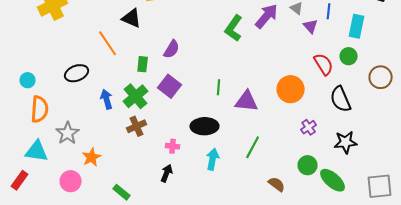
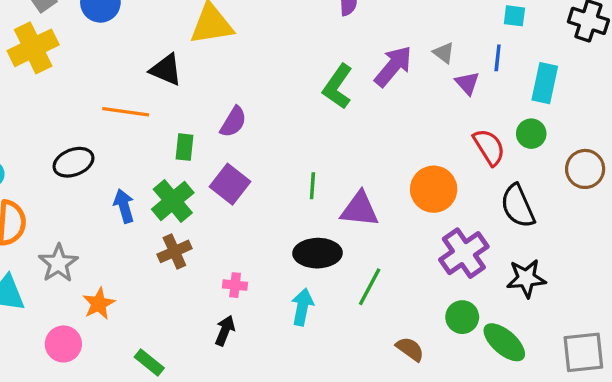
orange line: (108, 43) -> (126, 112), turned -48
black ellipse: (205, 126) -> (317, 253), moved
purple cross: (309, 127) -> (464, 253), size x1.8

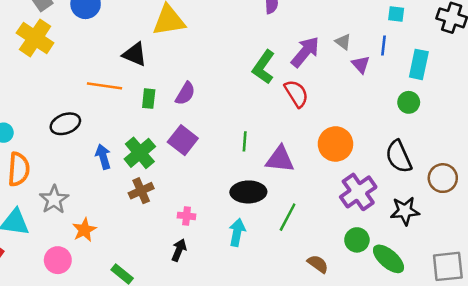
yellow cross: (33, 48) -> (35, 38), turned -30
green rectangle: (185, 147) -> (149, 99), moved
red semicircle: (489, 147) -> (296, 94), moved
brown circle: (585, 169) -> (443, 178), moved

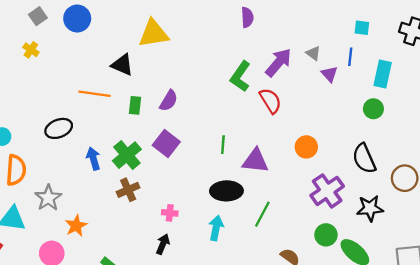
yellow cross: (35, 38) -> (31, 50), size x0.5
orange circle: (335, 144) -> (306, 147), size x0.7

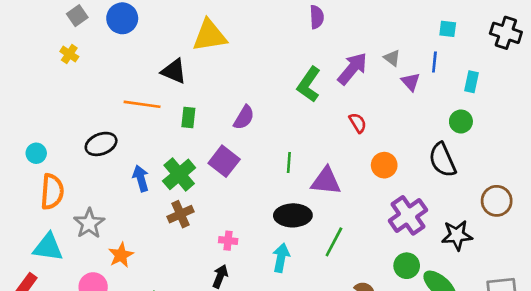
cyan rectangle: (383, 74) -> (471, 82), size x0.7
purple semicircle: (169, 101) -> (244, 118), moved
red semicircle: (270, 101) -> (358, 123), moved, size x0.7
black semicircle: (364, 159) -> (442, 160), moved

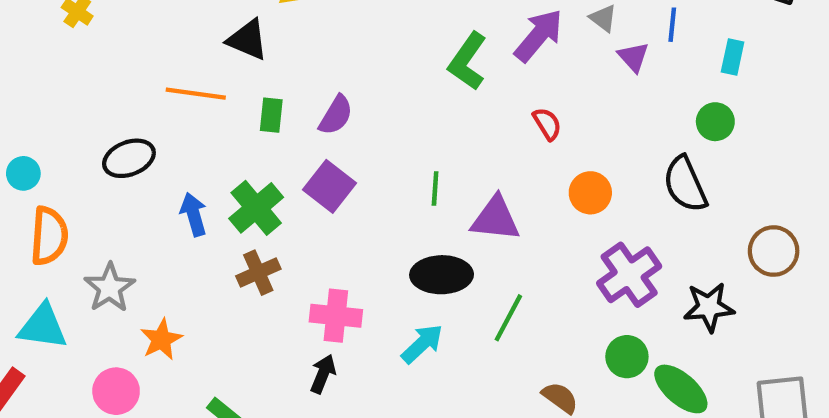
purple semicircle: (244, 118) -> (336, 115), moved
pink cross: (228, 241) -> (336, 316), size x1.6
cyan arrow: (281, 258) -> (422, 344), turned 36

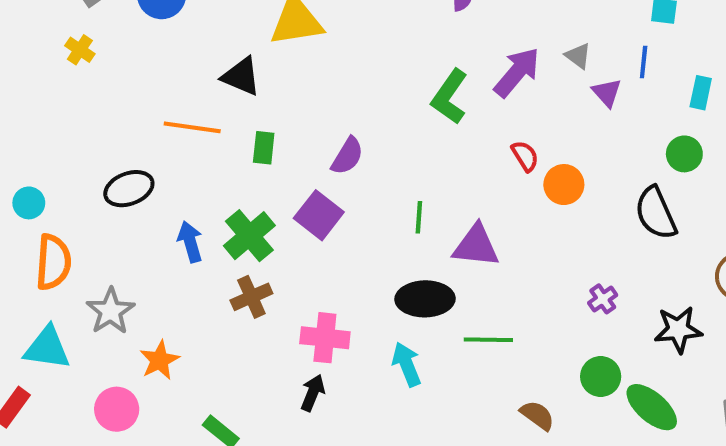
purple semicircle: (336, 115) -> (347, 156), moved
orange circle: (590, 193) -> (564, 185), moved
purple cross: (629, 275) -> (603, 299), size x0.5
green line: (508, 318) -> (488, 340), turned 63
cyan arrow: (422, 344) -> (407, 364), turned -69

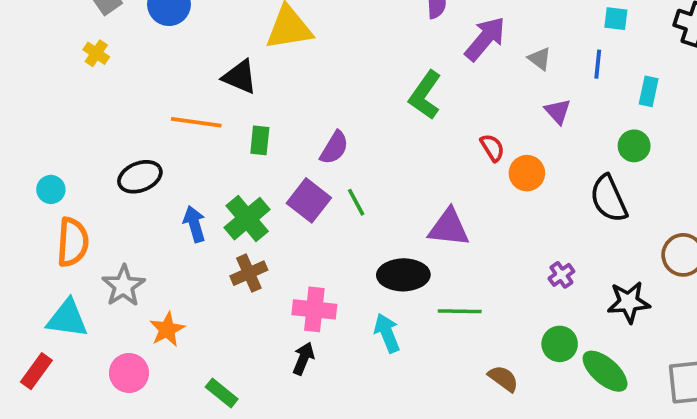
purple arrow: (517, 72) -> (485, 39), moved
purple triangle: (607, 93) -> (558, 111), moved
green line: (419, 217) -> (356, 202), moved, turned -32

